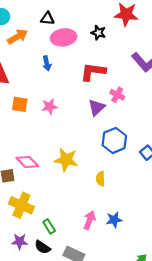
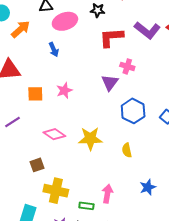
red L-shape: (93, 72) -> (111, 37), moved
pink diamond: (27, 162) -> (54, 134), moved
pink arrow: (89, 220) -> (107, 194), moved
green rectangle: (49, 226) -> (86, 206), turned -40

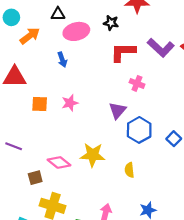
purple triangle: (110, 83) -> (117, 110), moved
purple line: (13, 122) -> (14, 146), moved, turned 49
pink diamond: (54, 134) -> (59, 162), moved

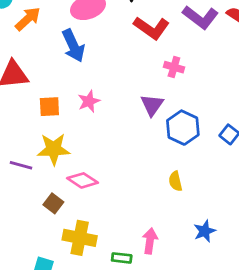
red L-shape: (123, 52) -> (152, 28), turned -140
blue arrow: (62, 60) -> (73, 46), size x1.6
yellow star: (93, 155) -> (54, 149), moved
brown square: (35, 178) -> (53, 203), turned -32

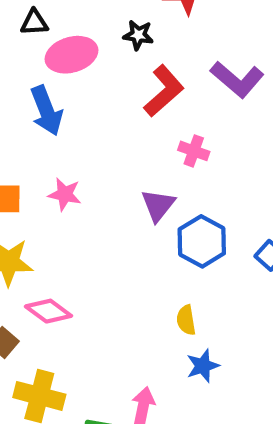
red L-shape: (152, 28) -> (164, 91), turned -80
pink star: (89, 101) -> (65, 194), turned 30
blue star: (205, 231) -> (203, 366), moved

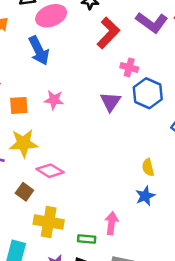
blue hexagon: (202, 241) -> (148, 93), moved
yellow semicircle: (186, 320) -> (148, 167), moved

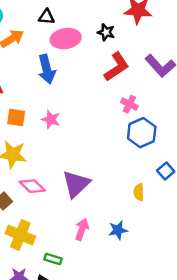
purple triangle: (110, 102) -> (76, 184), moved, size x1.4
yellow semicircle: (148, 167) -> (139, 192), moved
pink arrow: (111, 223) -> (82, 229), moved

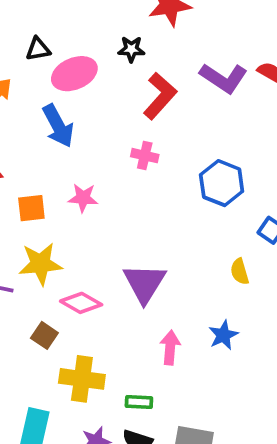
pink cross: (129, 104) -> (145, 156), moved

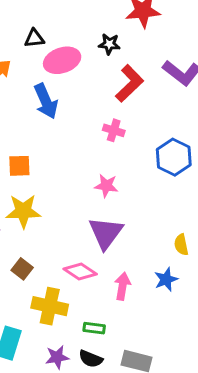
pink star: (83, 198) -> (106, 186), moved
yellow semicircle: (240, 272) -> (181, 245), moved
pink diamond: (81, 303) -> (80, 272), moved

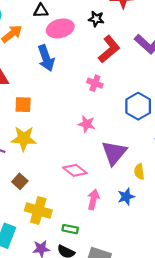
purple triangle: (106, 233) -> (114, 153), moved
pink diamond: (80, 272) -> (75, 170), moved

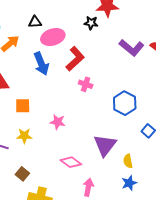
black star: (96, 19) -> (91, 23), moved
red L-shape: (109, 49) -> (75, 59), moved
pink star: (87, 124) -> (58, 122), moved
yellow star: (24, 138) -> (24, 136), size x0.7
blue star: (126, 197) -> (129, 183), moved

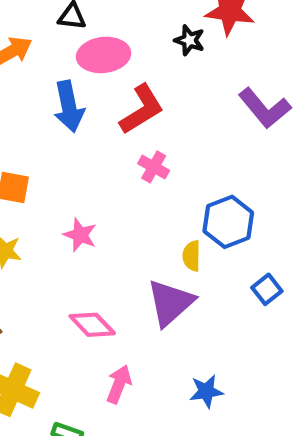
yellow semicircle: (128, 161) -> (192, 256), moved

